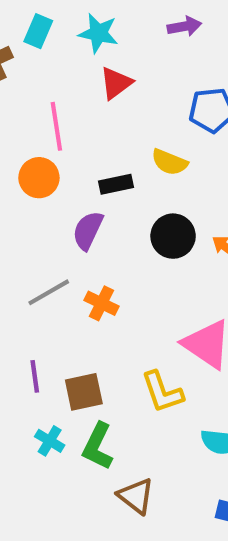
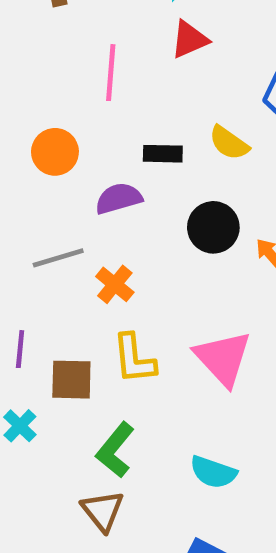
orange circle: (39, 178) -> (55, 152), moved
purple semicircle: (88, 230) -> (119, 198), turned 36
yellow L-shape: (162, 392) -> (134, 359), moved
green L-shape: (98, 446) -> (115, 450), moved

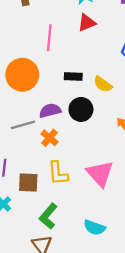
yellow semicircle: (229, 143) -> (103, 84), moved
orange circle: (55, 152) -> (22, 75), size x1.5
purple semicircle: (119, 198) -> (50, 111), moved
black circle: (213, 227) -> (81, 109), moved

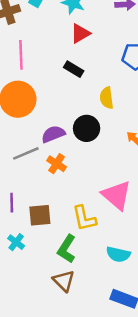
pink line: (49, 38) -> (21, 55), moved
black rectangle: (73, 76) -> (74, 69), moved, turned 36
yellow semicircle: (103, 84) -> (107, 98), turned 54
yellow L-shape: (58, 173) -> (84, 218), moved

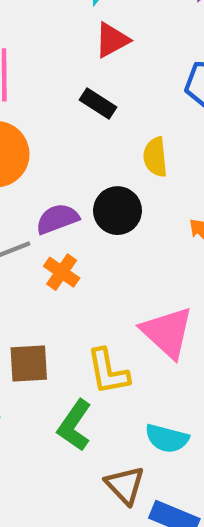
brown triangle: (64, 281) -> (125, 485), moved

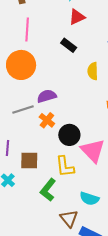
black circle: (117, 211) -> (69, 135), moved

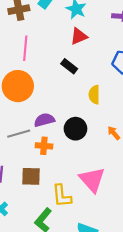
orange cross: (47, 120) -> (44, 146), turned -35
black circle: (69, 135) -> (75, 129), moved
brown square: (29, 161) -> (31, 176), moved

